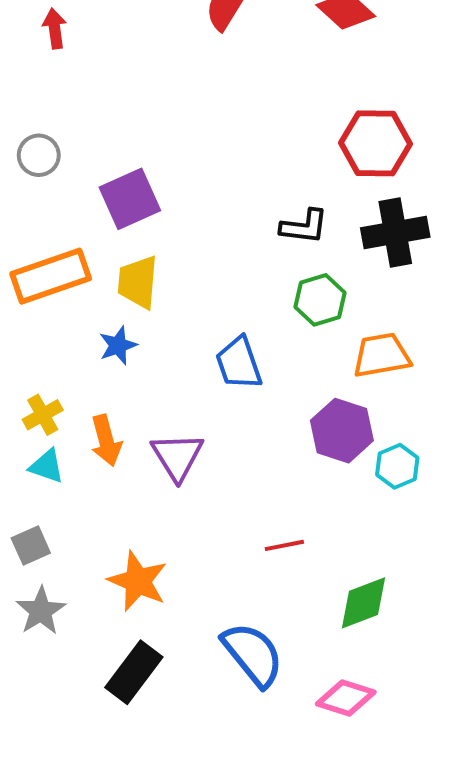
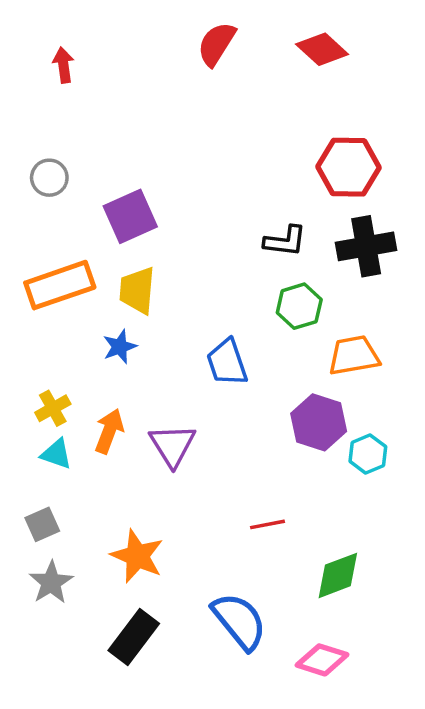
orange arrow: (106, 440) -> (109, 431), turned -144

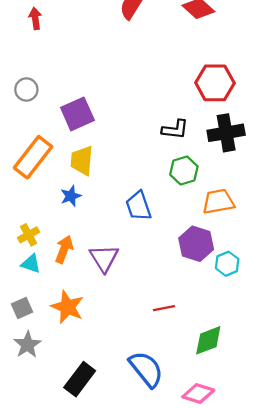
orange rectangle: (60, 285) -> (33, 157), turned -33
orange star: (137, 556) -> (67, 307), moved

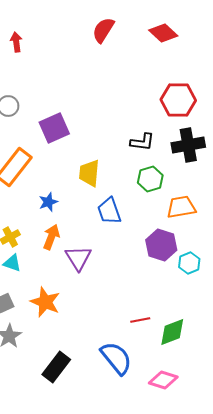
yellow trapezoid: (82, 161) -> (89, 173), moved
orange arrow: (64, 249) -> (51, 237), moved
red line: (164, 308) -> (140, 320), moved

